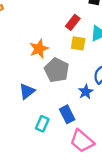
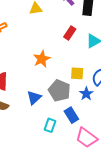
yellow square: (78, 43) -> (77, 73), moved
gray pentagon: (57, 70) -> (59, 91), moved

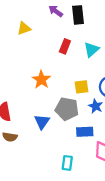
blue rectangle: (71, 115) -> (85, 132), turned -49
cyan rectangle: (50, 125) -> (67, 163), moved

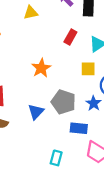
yellow square: (82, 87) -> (88, 69), moved

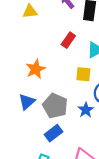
blue triangle: (36, 112) -> (27, 102), moved
blue rectangle: (79, 128) -> (53, 133), moved, turned -48

